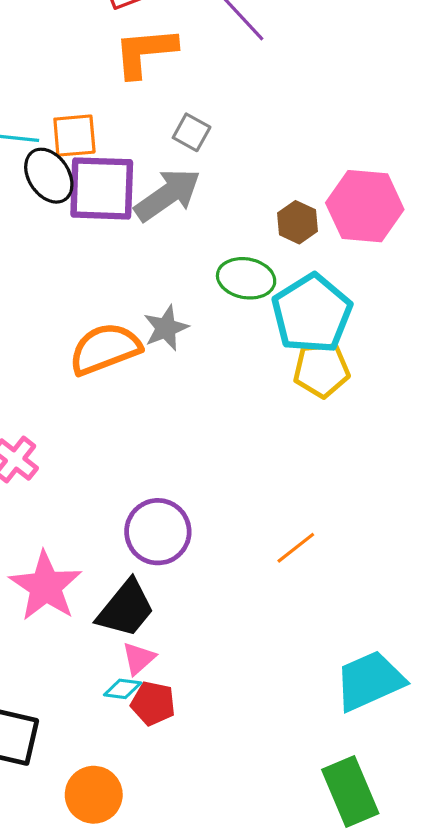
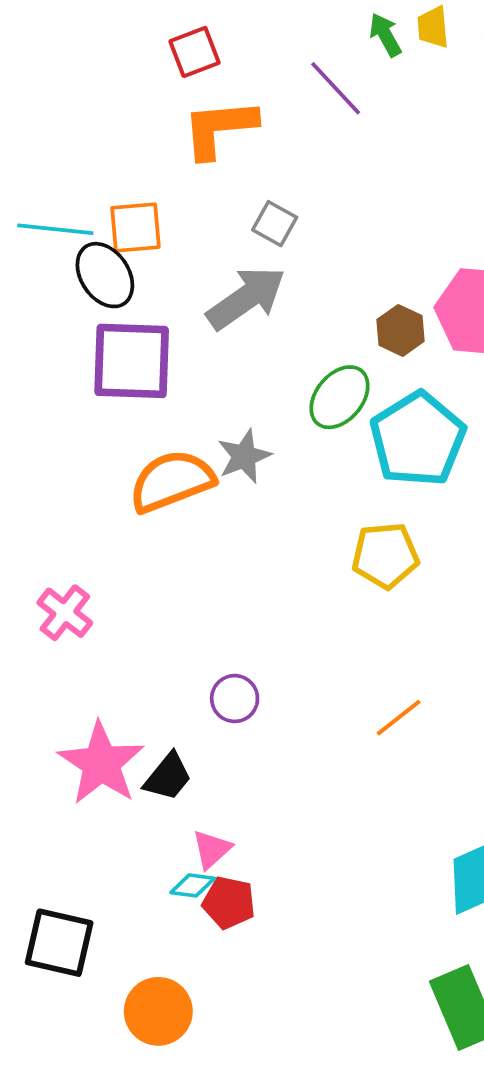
purple square: (102, 188) -> (132, 361), moved
green ellipse: (246, 278) -> (340, 397), turned -60
yellow pentagon: (321, 370) -> (385, 555), moved
purple circle: (158, 532) -> (235, 699), size x0.6
black trapezoid: (126, 609) -> (168, 777), moved, size x0.7

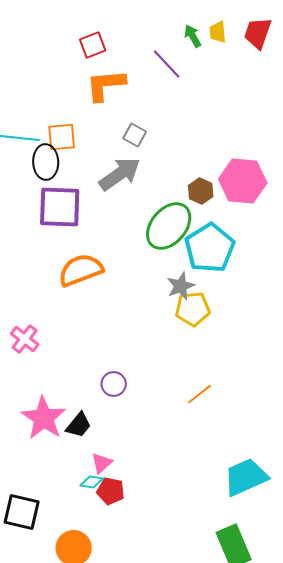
black ellipse: (105, 275) -> (46, 162), turned 32
green ellipse: (340, 397) -> (169, 226), size x1.4
gray star: (244, 456) -> (181, 286), moved

